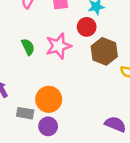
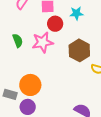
red circle: (87, 27) -> (55, 24), moved

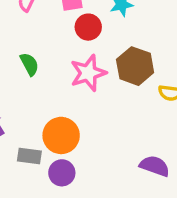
pink star: (43, 42) -> (88, 73), moved

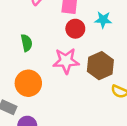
orange circle: (61, 135) -> (28, 83), moved

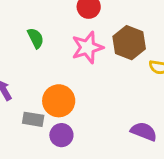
orange circle: (28, 83) -> (59, 101), moved

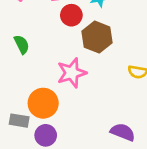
brown hexagon: (129, 43) -> (97, 37), moved
pink star: (87, 47) -> (72, 73), moved

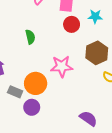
brown hexagon: (97, 37) -> (97, 53), moved

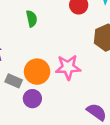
pink star: (62, 66) -> (68, 67), moved

